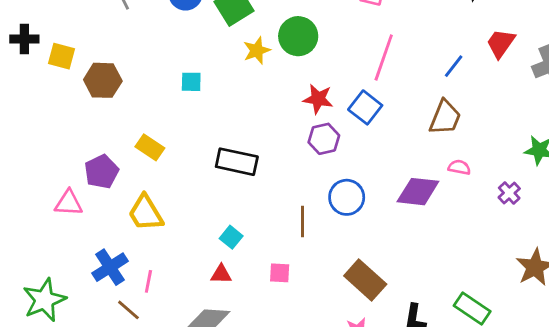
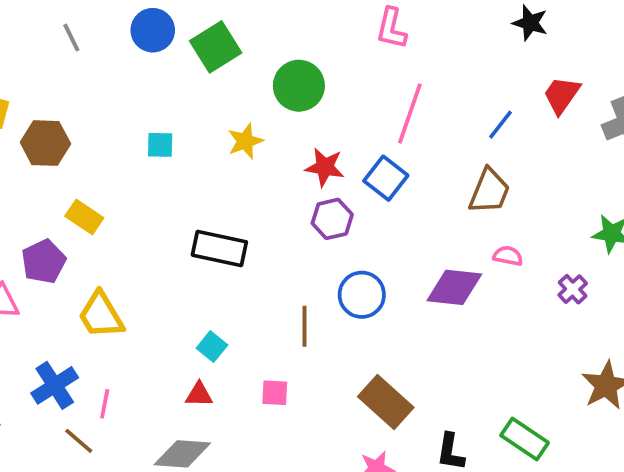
yellow star: (257, 50) -> (245, 141), moved
yellow rectangle: (150, 147) -> (84, 217), moved

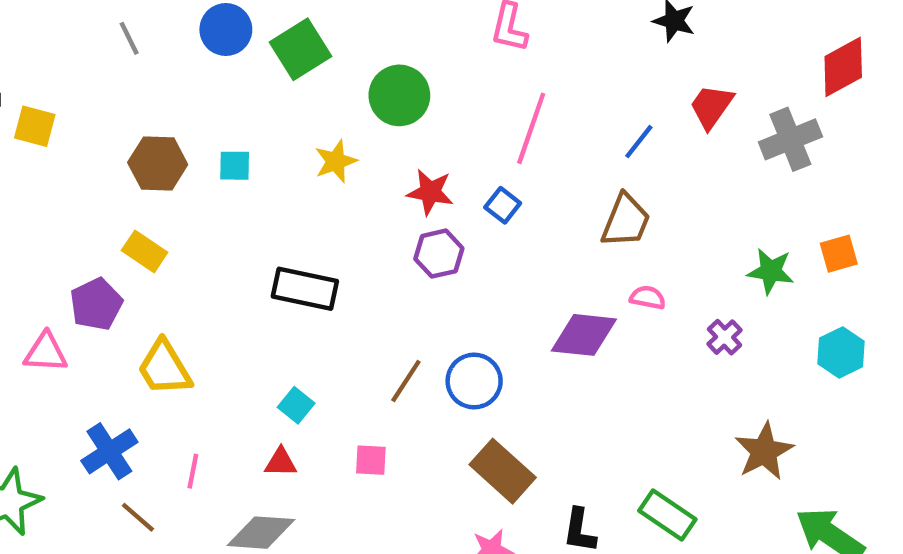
brown hexagon: (45, 143) -> (158, 164), moved
blue square: (386, 178) -> (503, 205), size x0.7
blue circle: (362, 295) -> (474, 381), moved
brown line: (304, 326) -> (406, 381), turned 33
pink line: (105, 404) -> (193, 471), moved

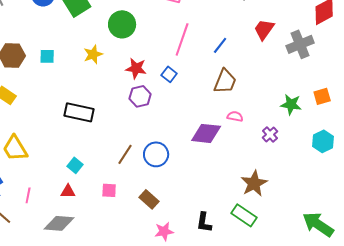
blue line: (639, 142) -> (220, 45), moved
brown star: (764, 451) -> (254, 183), moved
brown rectangle: (503, 471) -> (149, 199), moved, size x0.7

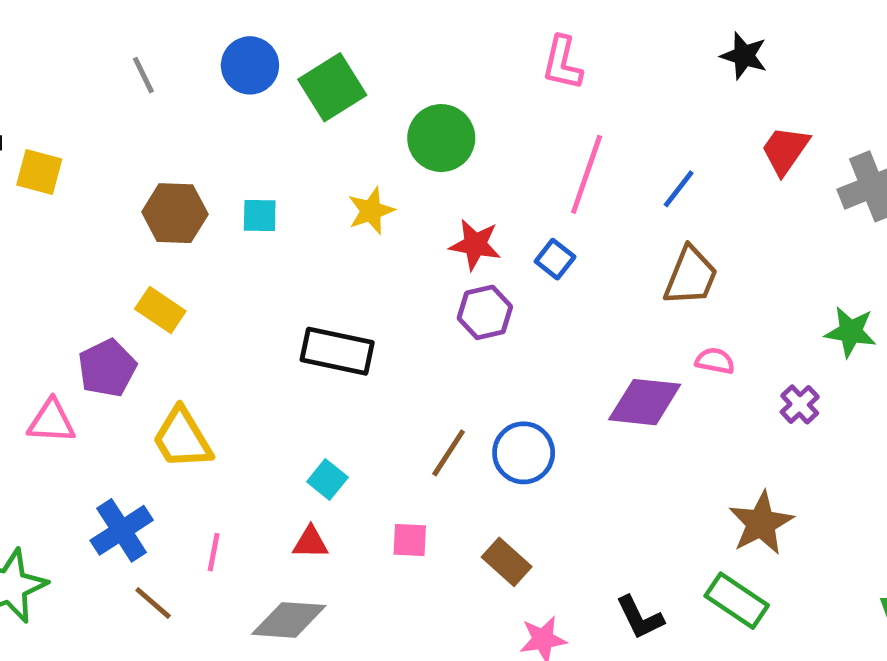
black L-shape: (204, 222) -> (640, 618), turned -35

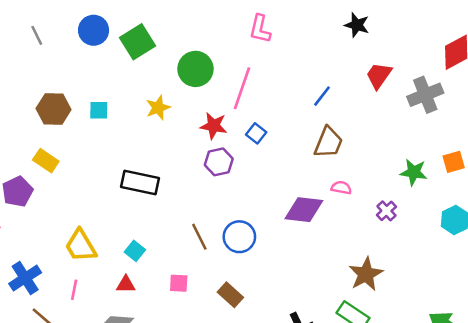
pink line: (587, 174) -> (242, 88), moved
yellow trapezoid: (182, 438) -> (81, 246), moved
brown line: (449, 453) -> (199, 237), turned -60

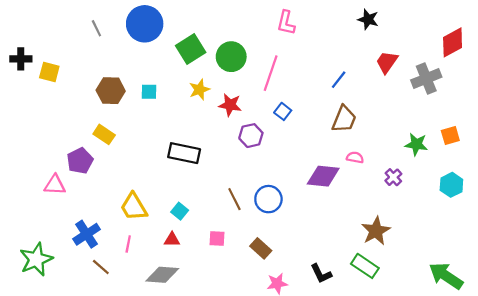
blue circle: (94, 30) -> (145, 24), size x1.4
green square: (137, 42) -> (191, 49), moved
red star: (214, 126) -> (230, 105), moved

